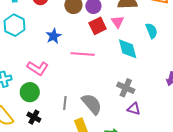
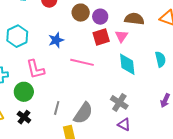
cyan hexagon: (15, 25) -> (17, 36), moved
cyan semicircle: (152, 31) -> (160, 59), moved
pink L-shape: (38, 68) -> (35, 69), turned 35
gray semicircle: (92, 104) -> (83, 113), turned 65

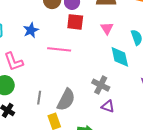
pink triangle: (121, 36) -> (107, 28), moved
red square: (101, 37) -> (75, 22), turned 30
cyan diamond: (127, 64) -> (120, 57), moved

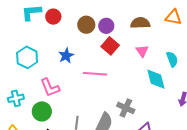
red square: (75, 22) -> (110, 46), turned 36
gray cross: (101, 85) -> (126, 108), moved

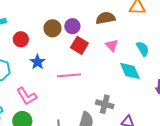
red circle: (53, 17) -> (21, 39), moved

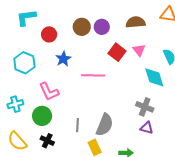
red square: (79, 45) -> (117, 52), moved
gray cross: (105, 104) -> (145, 107), moved

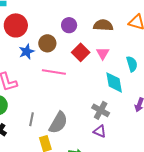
brown circle: (82, 27) -> (47, 43), moved
red circle: (49, 34) -> (16, 25), size x1.5

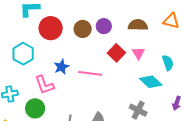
brown circle: (47, 43) -> (83, 29), moved
blue star: (27, 52) -> (61, 67), moved
cyan diamond: (114, 82) -> (151, 82), turned -35

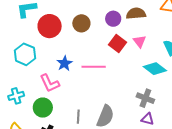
purple circle: (104, 26) -> (113, 19), moved

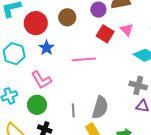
blue star: (64, 63) -> (47, 48), moved

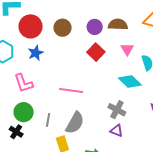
pink triangle: (127, 30) -> (127, 49), moved
pink line: (84, 59) -> (71, 90), moved
green circle: (37, 105) -> (24, 112), moved

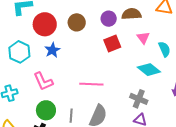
red square: (96, 52) -> (112, 44), turned 30

